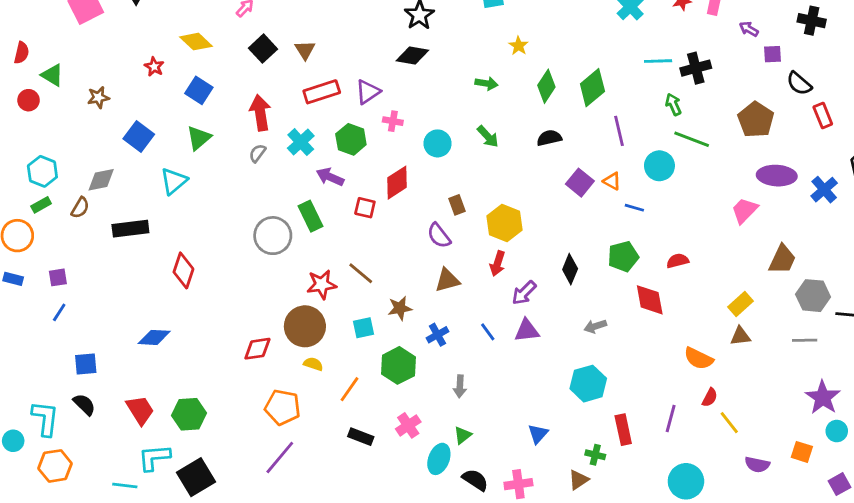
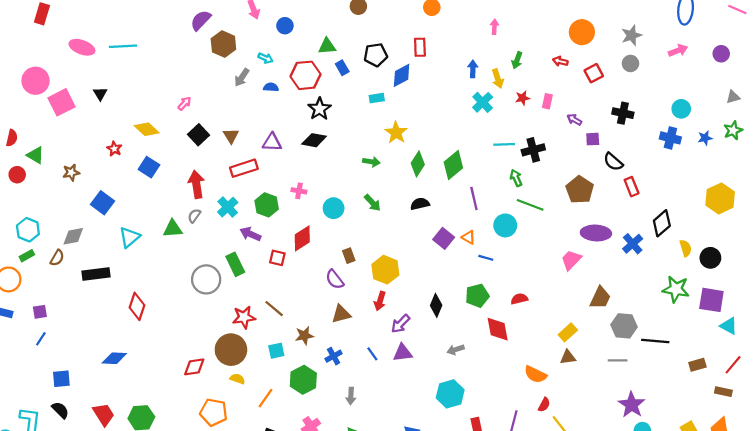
yellow star: (518, 46) -> (396, 133), size x1.5
purple triangle: (368, 92) -> (272, 142), moved, turned 36
green triangle: (199, 138) -> (173, 229), moved, turned 36

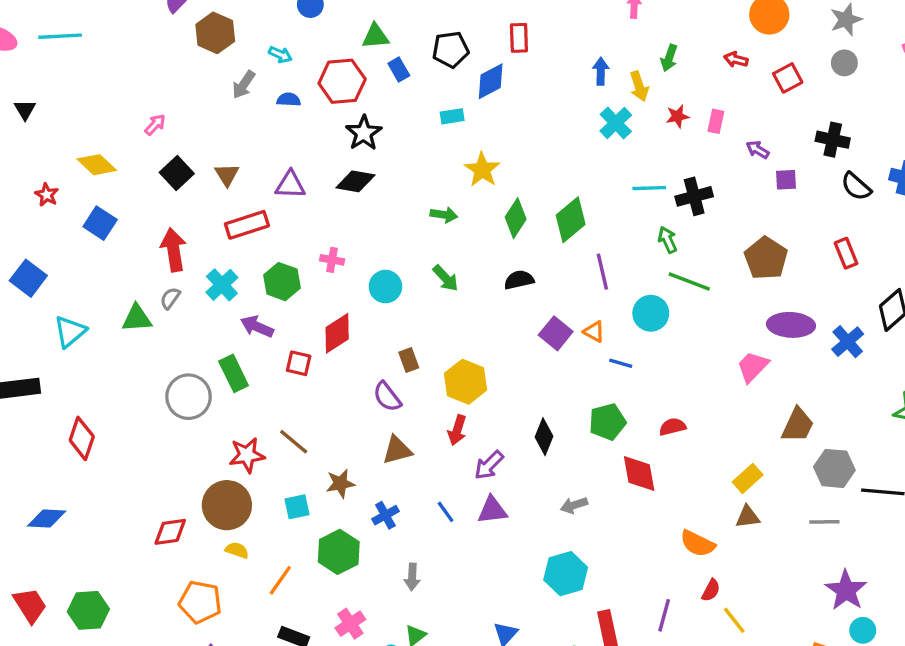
black semicircle: (613, 162) -> (856, 186), moved

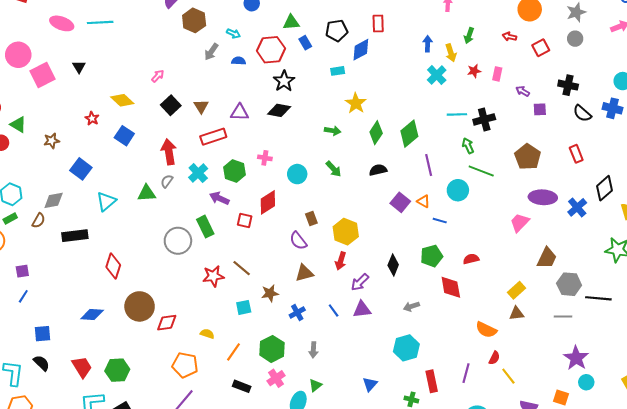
brown circle: (227, 505) -> (140, 306), moved
green hexagon: (339, 552) -> (272, 349), moved

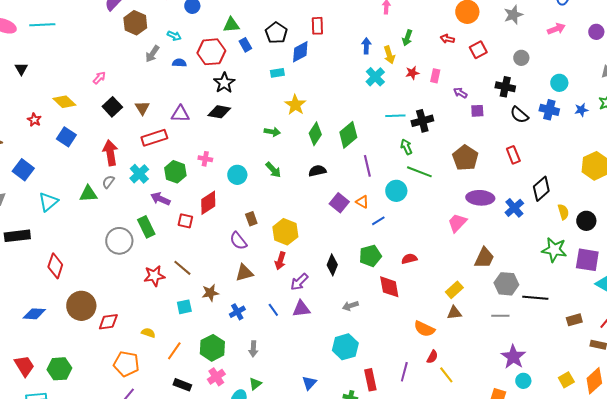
black pentagon: (337, 31) -> (276, 33), turned -30
gray circle: (575, 39) -> (521, 58), moved
blue line: (440, 221) -> (378, 221), turned -48

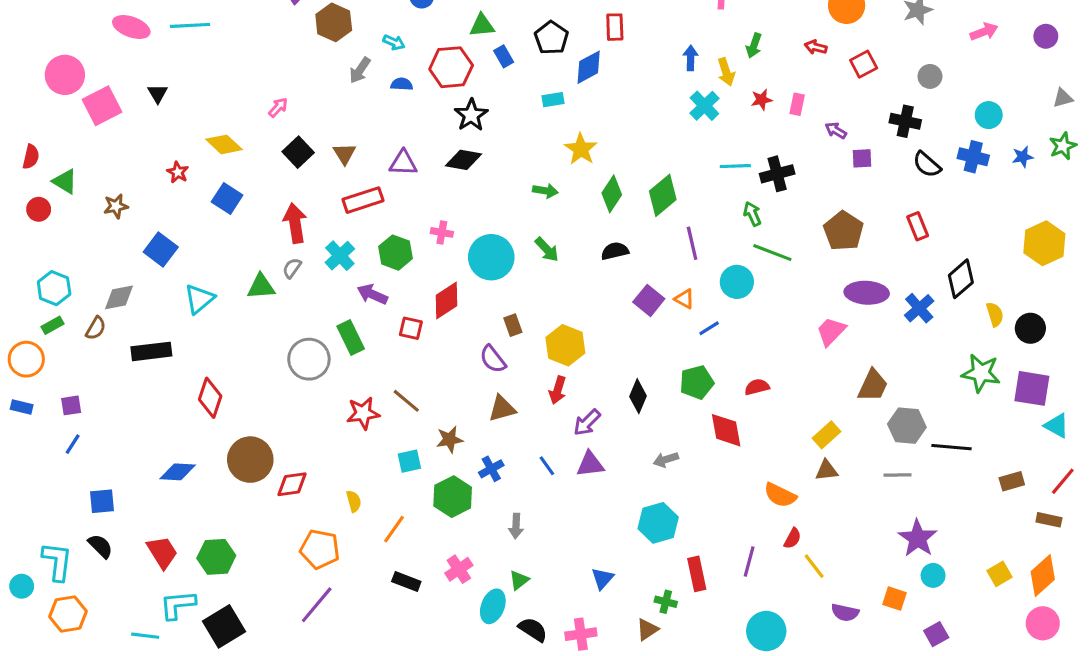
cyan circle: (237, 175) -> (491, 257), size x1.5
yellow semicircle: (148, 333) -> (354, 501), turned 56
green hexagon: (212, 348) -> (453, 497), moved

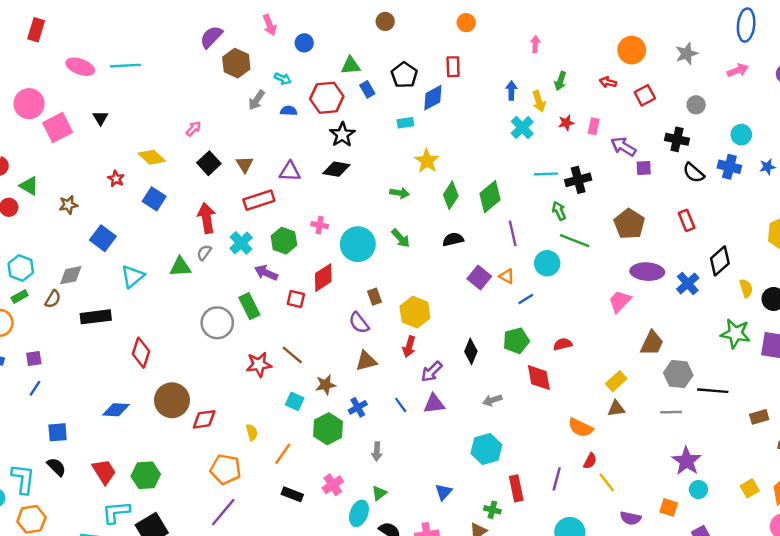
purple arrow: (836, 131) -> (623, 147), size x1.5
cyan square: (409, 461) -> (295, 401), turned 36

